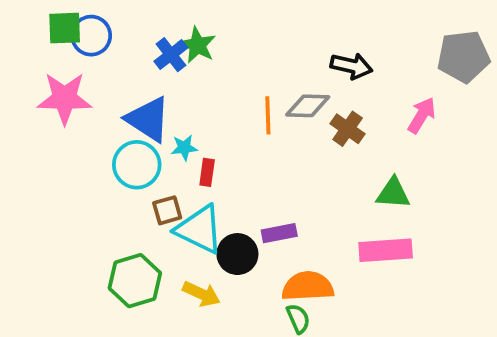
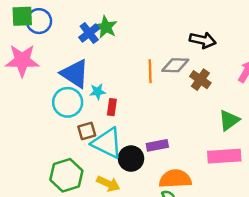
green triangle: (393, 193) -> (229, 120), turned -40

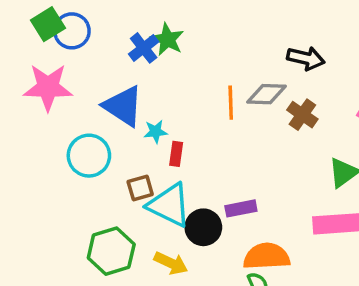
green square: (22, 16) -> (48, 24), turned -30
cyan circle: (68, 102) -> (89, 156), moved

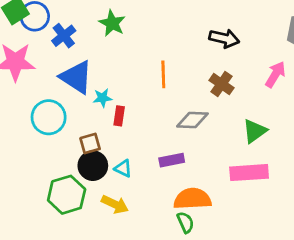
blue cross: (144, 48) -> (64, 36), moved
gray diamond: (267, 94) -> (192, 120), moved
cyan triangle: (169, 205) -> (123, 168), moved, size x0.5
black circle: (203, 227) -> (93, 166), moved

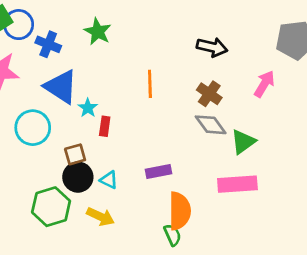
blue cross: (64, 36) -> (48, 44), turned -30
cyan star: (103, 98) -> (88, 108), turned -30
gray diamond: (192, 120) -> (211, 125), moved, turned 52
orange semicircle: (192, 199) -> (180, 211), turned 93

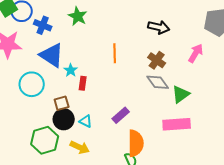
purple rectangle: (158, 171) -> (121, 115), turned -30

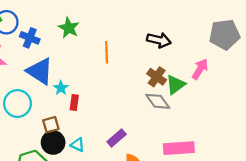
orange line: (115, 53) -> (107, 52), moved
green triangle: (181, 94) -> (176, 85), moved

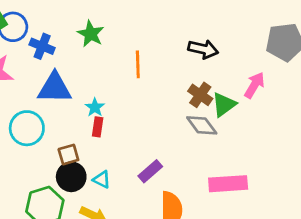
blue triangle: (40, 71) -> (55, 88), turned -32
cyan star: (61, 88) -> (95, 107), moved

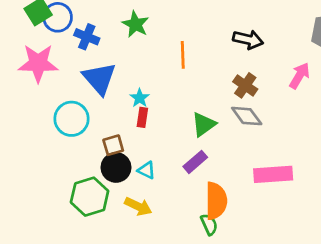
blue triangle: (55, 88) -> (99, 78), turned 48
green triangle: (224, 105) -> (204, 124), moved

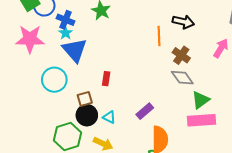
orange line: (183, 55) -> (159, 36), moved
cyan star: (140, 98) -> (65, 33), moved
green triangle: (204, 124) -> (201, 100), moved

